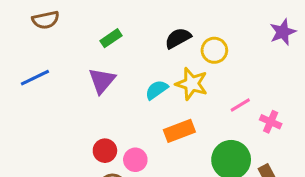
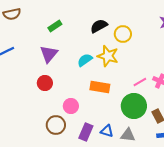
pink line: (240, 105) -> (140, 82), moved
orange rectangle: (179, 131) -> (100, 87), turned 30
red circle: (105, 151) -> (45, 83), moved

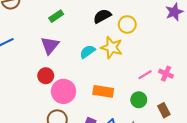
orange rectangle: (100, 87) -> (103, 91), moved
pink circle: (71, 106) -> (63, 91), moved, size x1.5
green circle: (134, 106) -> (139, 100), size x0.6

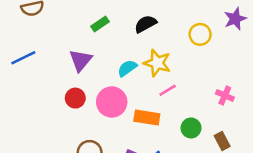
green rectangle: (56, 16) -> (100, 24), moved
yellow circle: (127, 24) -> (200, 34), moved
pink line: (145, 75) -> (168, 90), moved
pink circle: (63, 91) -> (112, 102), moved

